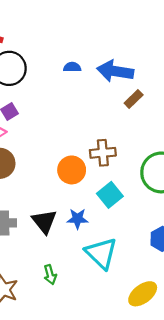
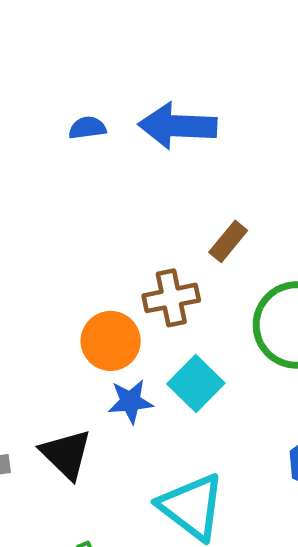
brown rectangle: (134, 99) -> (228, 241), moved
blue star: (77, 219) -> (130, 402), moved

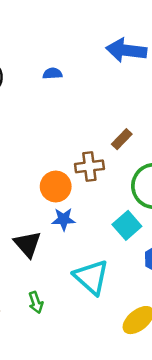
blue arrow: (178, 126) -> (126, 50), moved
cyan square: (196, 384) -> (127, 225), moved

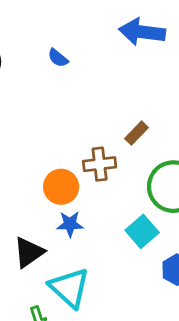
blue semicircle: (53, 73) -> (58, 58), turned -138
black triangle: (28, 244) -> (29, 252), turned 36
cyan triangle: (91, 277) -> (69, 288), moved

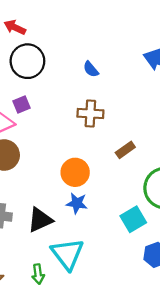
brown rectangle: (137, 133) -> (125, 150), moved
brown cross: (100, 164) -> (90, 114), moved

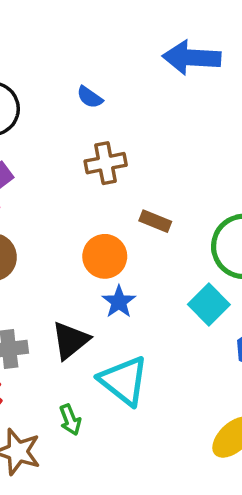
brown rectangle: (125, 150) -> (155, 221), moved, turned 72
blue star: (77, 203) -> (119, 302), turned -30
green arrow: (38, 274) -> (70, 420), moved

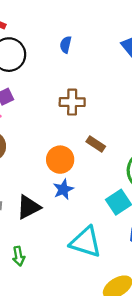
blue semicircle: (90, 97) -> (66, 45), moved, turned 56
cyan triangle: (124, 381) -> (86, 242), moved, turned -32

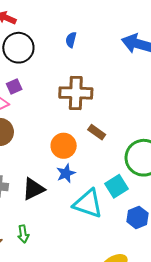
brown cross: (72, 102) -> (76, 93), size x1.4
cyan triangle: (86, 242) -> (88, 204), moved

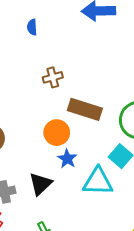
brown cross: (76, 93) -> (53, 77), size x0.6
brown rectangle: (97, 132) -> (85, 109), size x1.8

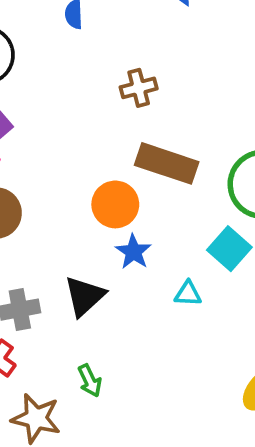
brown cross: (53, 77) -> (139, 88), moved
cyan triangle: (98, 182) -> (188, 294), size x0.5

